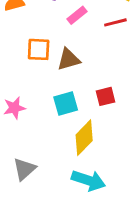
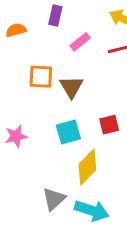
brown triangle: (68, 59) -> (71, 87), turned -45
gray triangle: (24, 169) -> (54, 199), moved

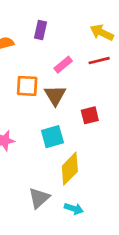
pink rectangle: (80, 42) -> (63, 65), moved
red square: (109, 125) -> (90, 115), moved
cyan arrow: (92, 211) -> (74, 209), size x0.6

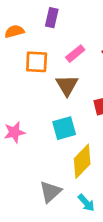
orange square: (27, 86) -> (37, 62), moved
cyan arrow: (74, 209) -> (86, 203), turned 30

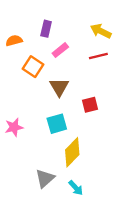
pink rectangle: (75, 54) -> (60, 50), moved
orange square: (37, 62) -> (33, 67), turned 30

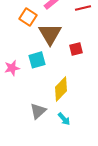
brown triangle: (59, 87) -> (50, 34), size x1.4
cyan square: (57, 124) -> (37, 60), moved

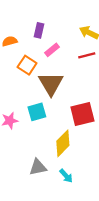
red square: (76, 49) -> (82, 114), moved, size x1.6
gray triangle: (38, 111) -> (38, 167), turned 30

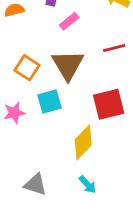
red line: (87, 55) -> (114, 48), moved
orange square: (27, 65) -> (27, 68), moved
gray triangle: (38, 167) -> (35, 185), moved, turned 30

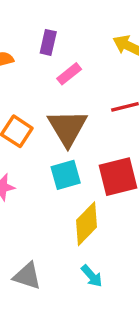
cyan square: (49, 101) -> (66, 175), moved

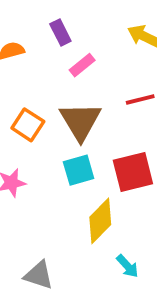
purple rectangle: (48, 42) -> (60, 32), turned -40
cyan arrow: (92, 276) -> (127, 266), moved

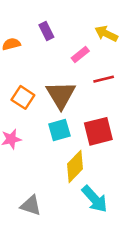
pink rectangle: (82, 65) -> (80, 54), moved
cyan arrow: (127, 266) -> (95, 199), size x1.6

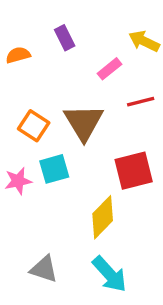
cyan square: (59, 130) -> (54, 169), moved
cyan arrow: (95, 199) -> (110, 274), moved

